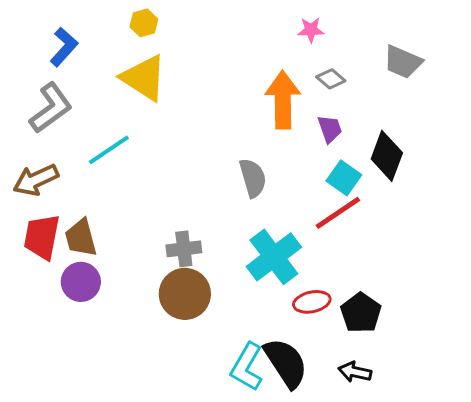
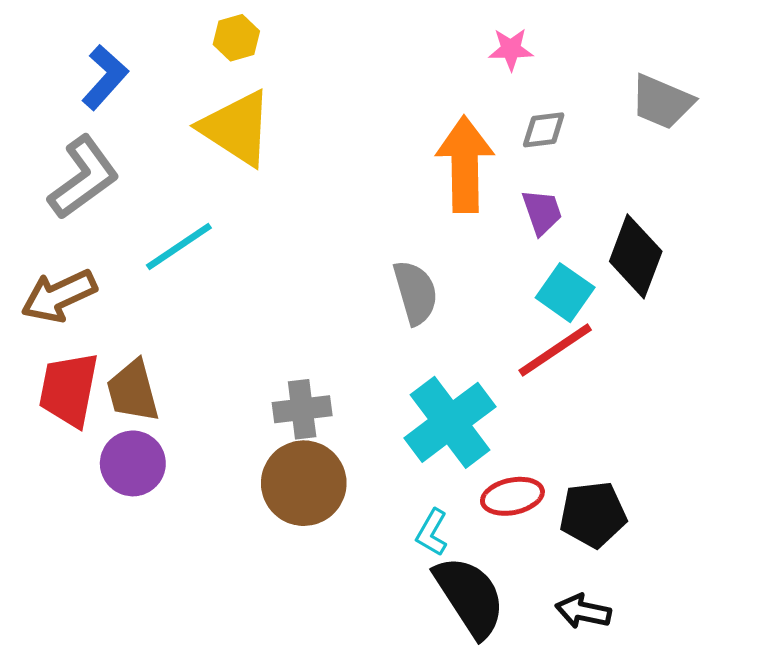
gray diamond: (331, 79) -> (544, 130), turned -48
black pentagon: (361, 313) -> (593, 514), turned 30
cyan L-shape: (247, 367) -> (432, 532), moved, size x0.6

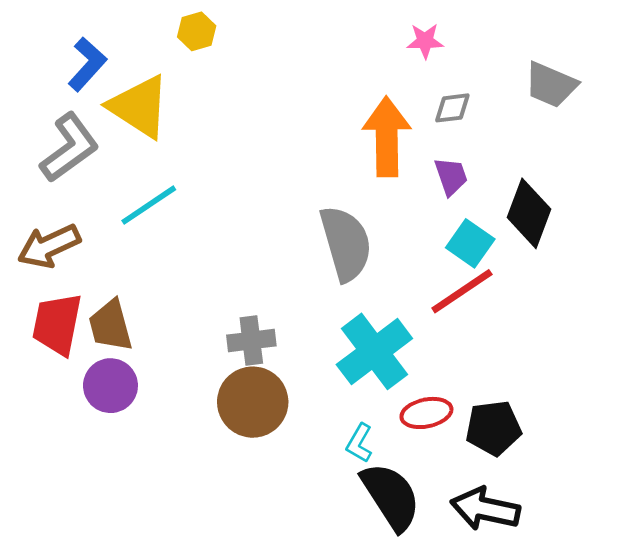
yellow triangle: (236, 128) -> (139, 107), moved
gray semicircle: (415, 293) -> (346, 243), size x1.4
black arrow: (583, 611) -> (485, 509), size x1.5

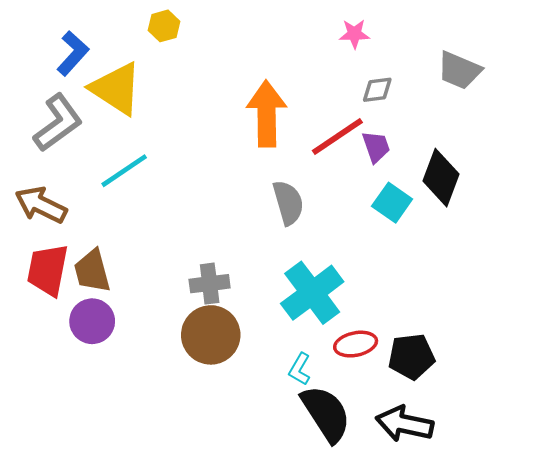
orange arrow: (387, 137) -> (267, 114), moved
gray semicircle: (346, 243) -> (288, 203), size x0.7
brown arrow: (49, 246) -> (41, 205), turned 51
red line: (462, 291) -> (337, 137), moved

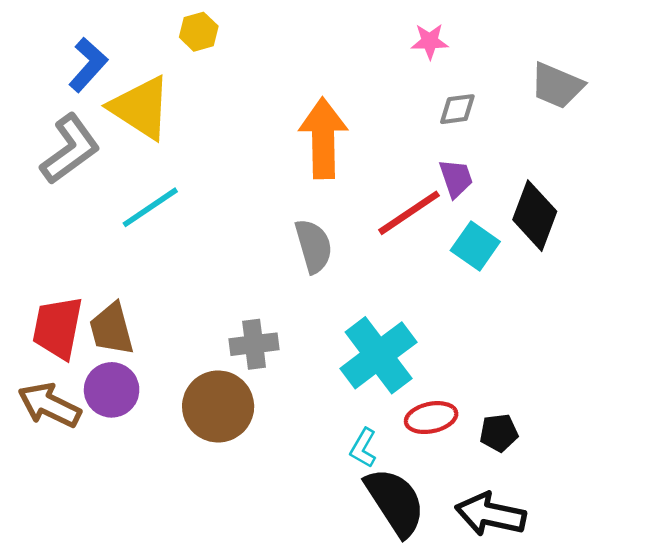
red line: (337, 137) -> (409, 213), moved
gray semicircle: (288, 203) -> (314, 246), moved
brown arrow: (41, 205) -> (49, 405), moved
brown circle: (211, 335) -> (218, 406), moved
black pentagon: (411, 357) -> (499, 433), size x0.7

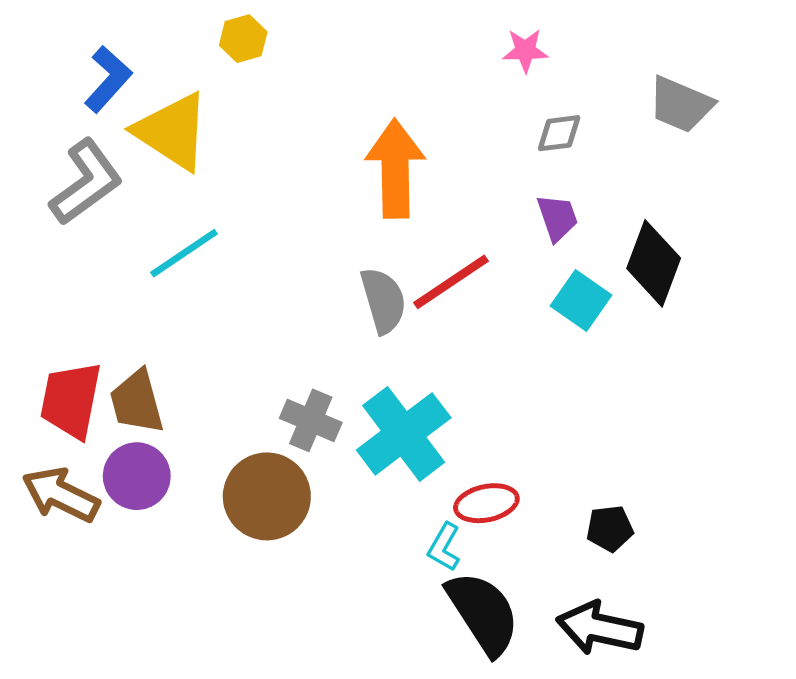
red line: (409, 213) -> (451, 282), moved
gray cross: (254, 344) -> (311, 420), turned 30
cyan cross: (379, 355) -> (404, 434), moved
red ellipse: (431, 418) -> (486, 503), moved

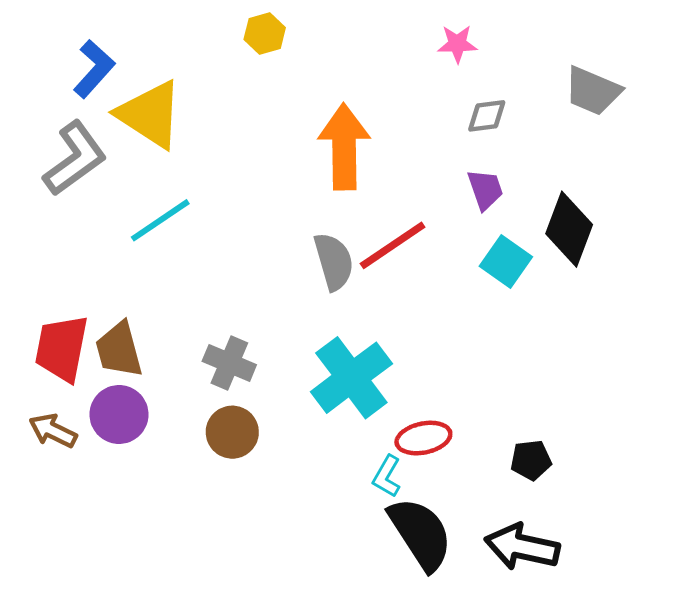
yellow hexagon: (243, 39) -> (265, 34), moved
gray cross: (311, 420) -> (229, 363), moved
brown arrow: (61, 495) -> (53, 431), size x0.7
brown circle: (267, 496) -> (232, 432), size x0.7

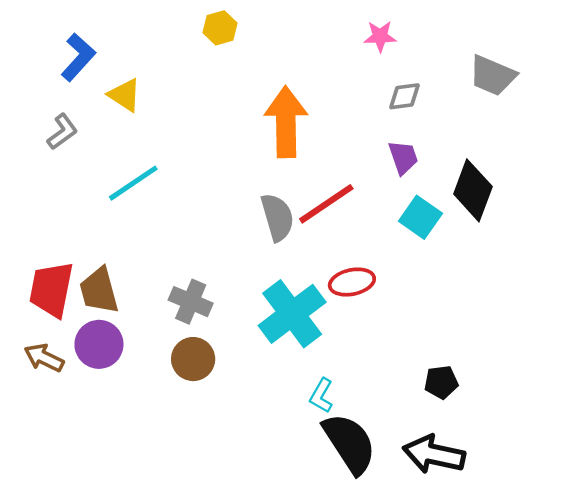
yellow triangle: (150, 114) -> (125, 95), size x0.6
gray L-shape: (75, 159) -> (62, 132), size x0.6
red ellipse: (423, 438) -> (352, 282), moved

